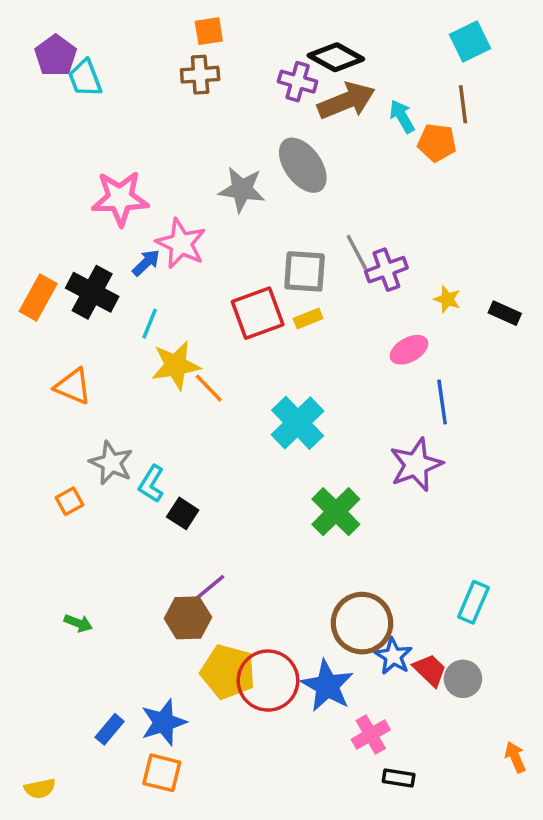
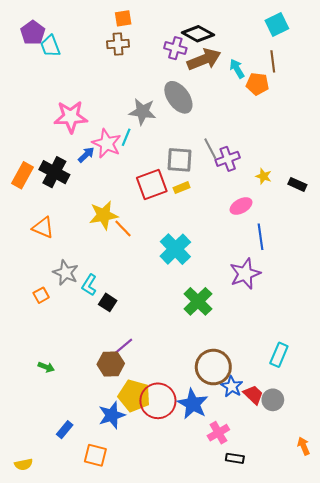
cyan line: (150, 324) -> (126, 137), moved
blue star: (164, 722) -> (112, 415), moved

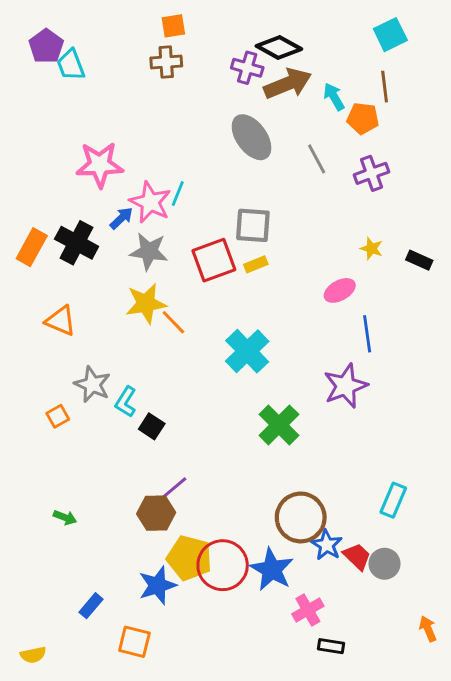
gray star: (143, 112) -> (149, 251), moved
gray line: (210, 149) -> (317, 159), moved
purple cross: (228, 159) -> (372, 173), moved

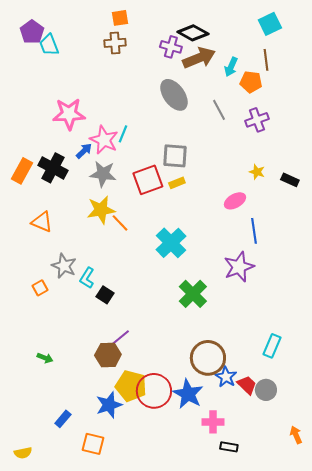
cyan arrow: (334, 97) -> (231, 67), turned -126
pink cross: (308, 610) -> (213, 422), turned 30

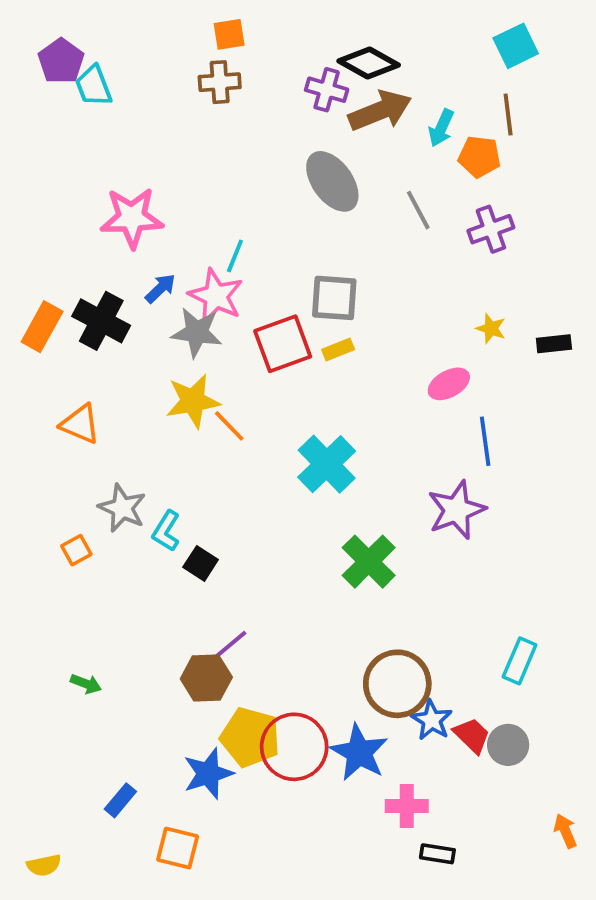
pink star: (104, 140) -> (216, 296), moved
black rectangle: (290, 180) -> (554, 344), turned -30

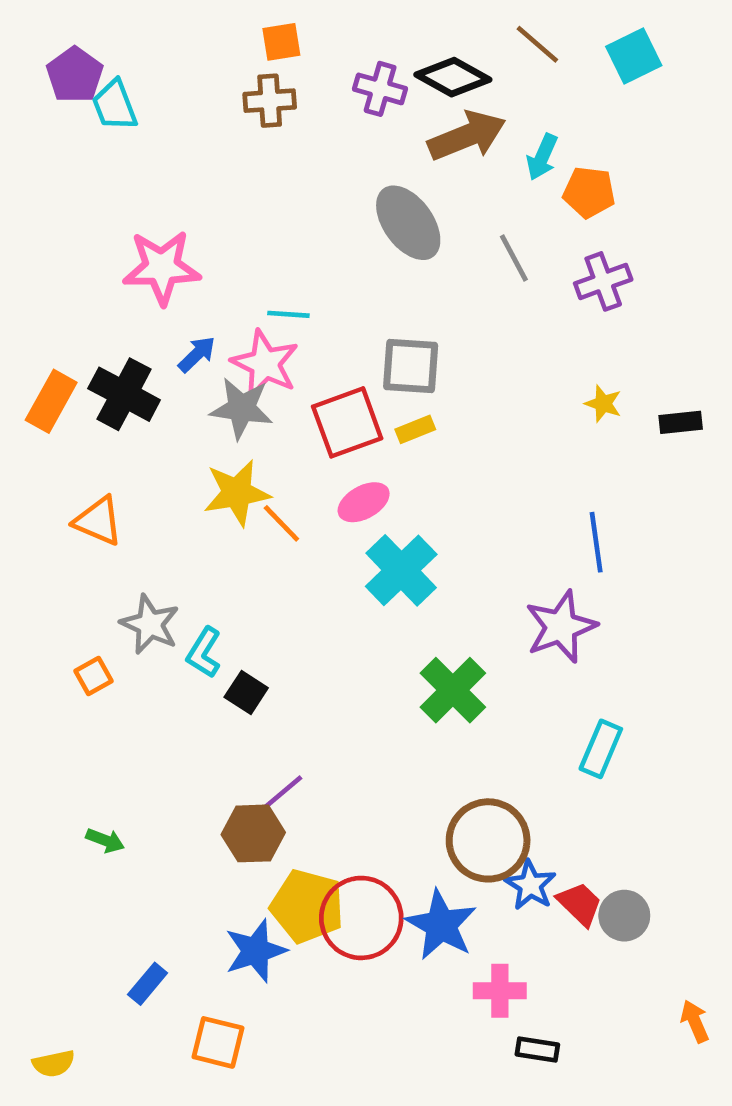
purple cross: (327, 90) -> (380, 89), moved
brown line: (508, 115) -> (537, 44), moved, turned -42
cyan line: (235, 256) -> (288, 314), turned 72
pink ellipse: (449, 384) -> (364, 502), moved
cyan rectangle: (520, 661) -> (601, 749), moved

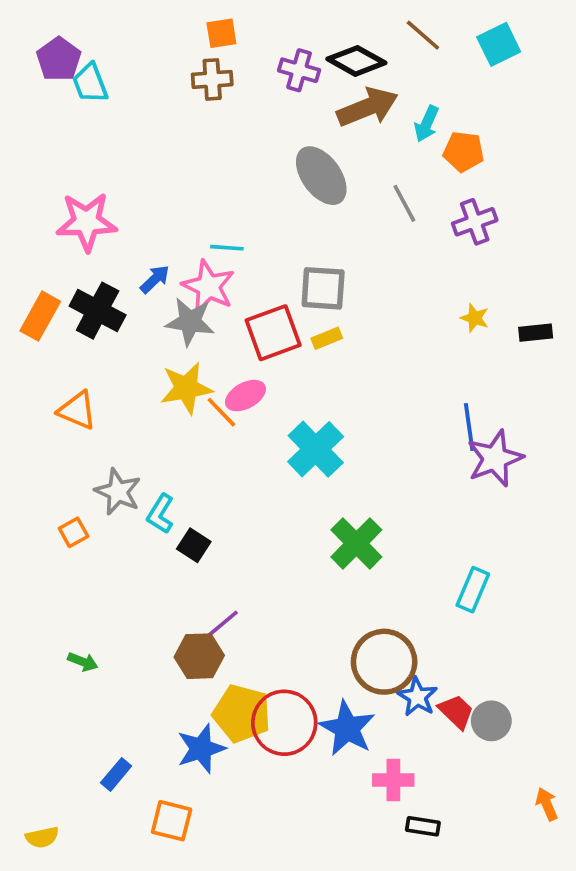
pink star: (162, 267) -> (86, 222), moved
pink ellipse: (364, 502) -> (245, 396), moved
purple star: (561, 627) -> (495, 458), moved

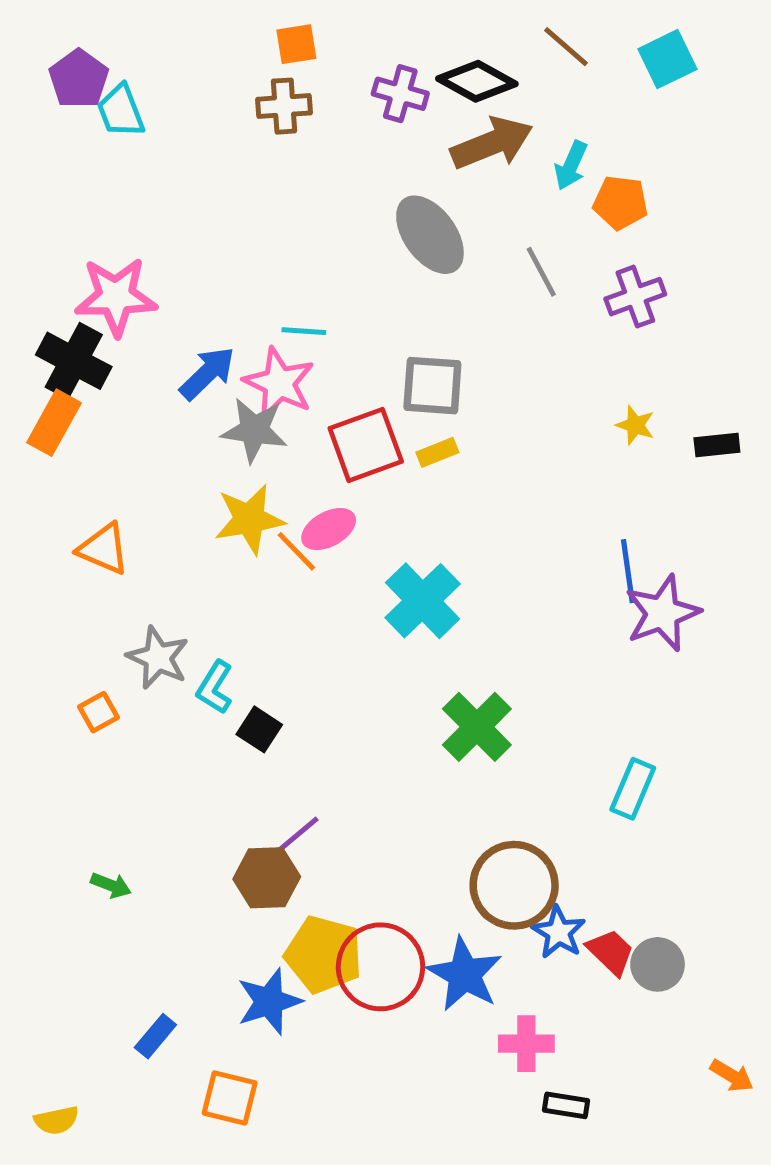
blue arrow: (155, 279) -> (207, 373), size x1.4
black cross: (98, 311) -> (74, 361), moved
orange arrow: (547, 804) -> (732, 1076), turned 144

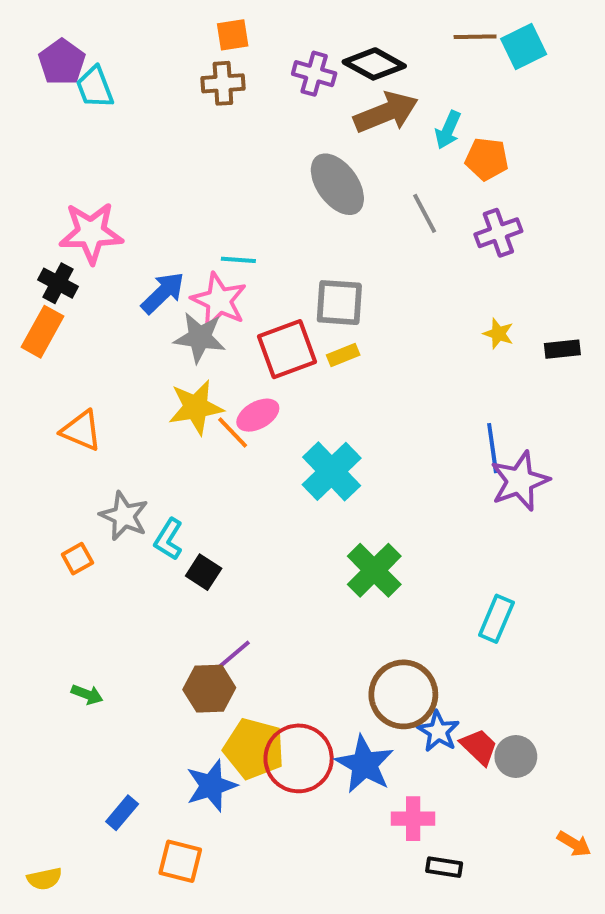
brown line: (566, 47) -> (475, 37), moved, turned -42
black cross: (74, 361) -> (58, 283), size x0.7

